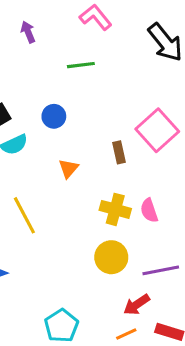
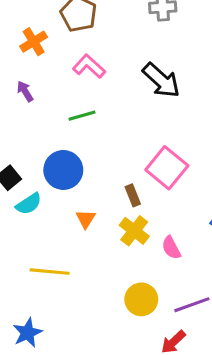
blue circle: (54, 116) -> (63, 170), size x1.6
yellow cross: (115, 209) -> (134, 231), moved, turned 32
yellow line: (24, 215) -> (50, 272), turned -48

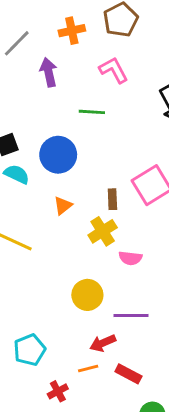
purple arrow: (25, 91) -> (49, 72), size x1.4
cyan semicircle: (29, 204) -> (17, 174), turned -140
pink semicircle: (171, 248) -> (130, 258), turned -75

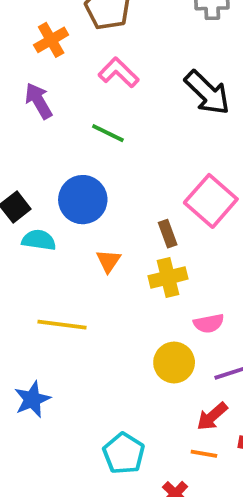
green line: (92, 112) -> (108, 133), turned 40
yellow cross: (103, 231) -> (168, 277), turned 36
pink semicircle: (130, 258) -> (209, 323), moved
orange line: (88, 369) -> (204, 454), turned 42

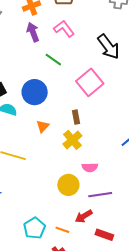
purple arrow: (39, 101) -> (33, 32), moved
pink square: (211, 201) -> (90, 82), moved
yellow cross: (168, 277) -> (72, 140), turned -36
orange line: (204, 454) -> (62, 230), moved

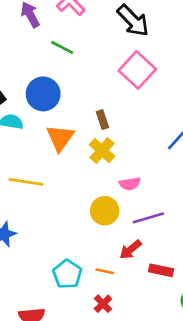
pink square: (90, 82) -> (137, 70), moved
orange triangle: (43, 126) -> (60, 138), size x1.6

